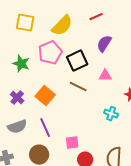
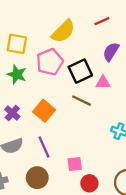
yellow square: (25, 23) -> (17, 44), moved
pink triangle: (105, 76) -> (103, 82), moved

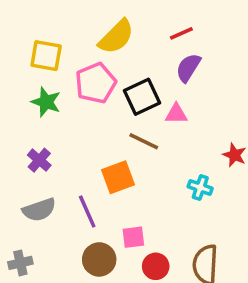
red line: (102, 21) -> (181, 33), moved
orange square: (44, 111) -> (118, 177), moved, turned 30
brown circle: (37, 178) -> (99, 259), moved

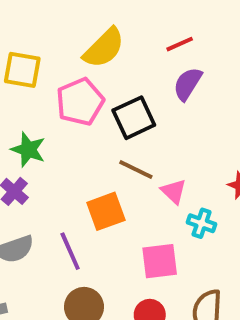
green star: (46, 102) -> (28, 150), moved
pink triangle: (176, 114) -> (174, 191), moved, turned 45
pink square: (133, 237) -> (160, 261), moved, size x1.4

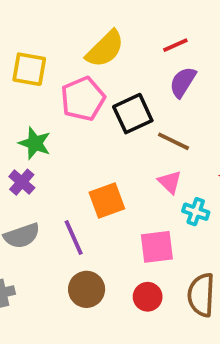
brown line: (136, 169) -> (173, 141), moved

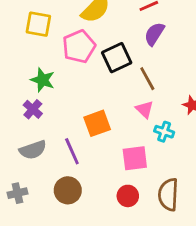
brown line: (173, 141) -> (147, 79), turned 35
brown circle: (87, 289) -> (68, 190), moved

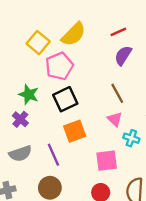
yellow square: (38, 24) -> (38, 43), moved, turned 30
black square: (117, 58) -> (65, 99), moved

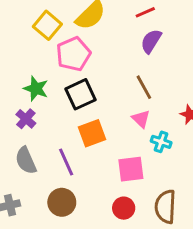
gray semicircle: (20, 154) -> (26, 161), turned 85

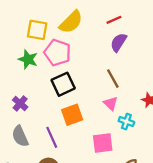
yellow square: (47, 25) -> (37, 30), turned -30
pink pentagon: (73, 54) -> (57, 53), turned -30
green star: (36, 89) -> (28, 59), moved

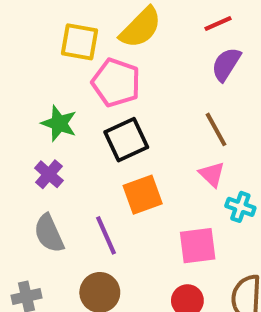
green star: (28, 59) -> (59, 123), moved

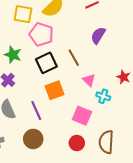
purple semicircle: (226, 64) -> (98, 35), moved
brown line: (216, 129) -> (74, 58), moved
pink square: (198, 246) -> (82, 116), turned 30

